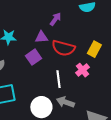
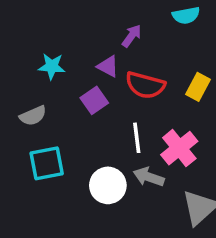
purple triangle: (41, 37) -> (108, 66), turned 32
pink cross: (82, 70) -> (179, 148), moved, size x1.5

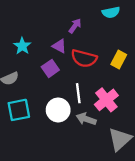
cyan star: (52, 66) -> (22, 46), turned 30
white circle: (108, 185) -> (58, 110), moved

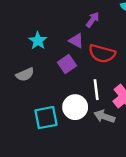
cyan square: (19, 110) -> (46, 118), moved

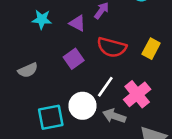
cyan star: (38, 41) -> (42, 19), moved, turned -30
purple triangle: (76, 41) -> (77, 23), moved
white line: (96, 90) -> (105, 87), turned 42

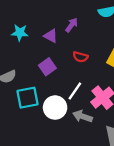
red semicircle: (112, 47) -> (80, 57), size x0.6
cyan square: (51, 117) -> (27, 98), moved

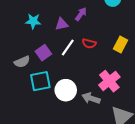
purple triangle: (51, 36) -> (62, 24), turned -40
purple square: (47, 67) -> (43, 53), moved
white line: (75, 91) -> (68, 48), moved

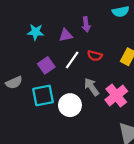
purple arrow: (81, 14) -> (86, 24), turned 136
gray semicircle: (22, 62) -> (14, 83), moved
gray arrow: (91, 98) -> (91, 87), moved, turned 36

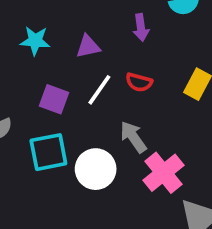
purple arrow: (86, 24) -> (141, 28), moved
purple square: (46, 65) -> (54, 99), turned -35
pink cross: (116, 95) -> (164, 173), moved

